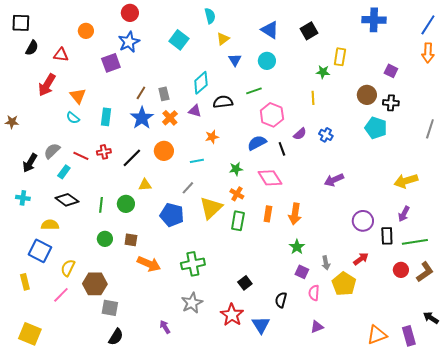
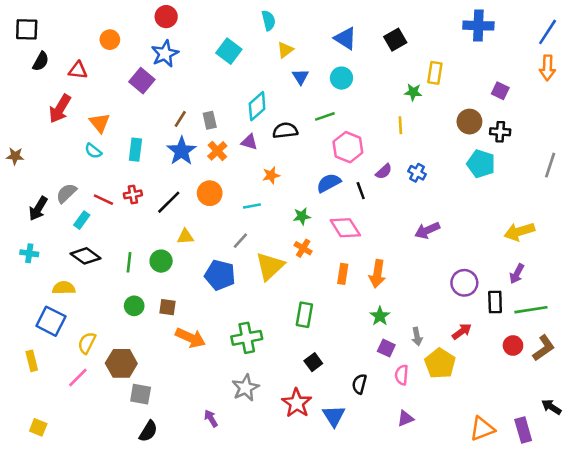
purple square: (111, 63) -> (142, 81), turned -30
green rectangle: (238, 221) -> (304, 315), moved
yellow square: (30, 334) -> (38, 427), size x0.6

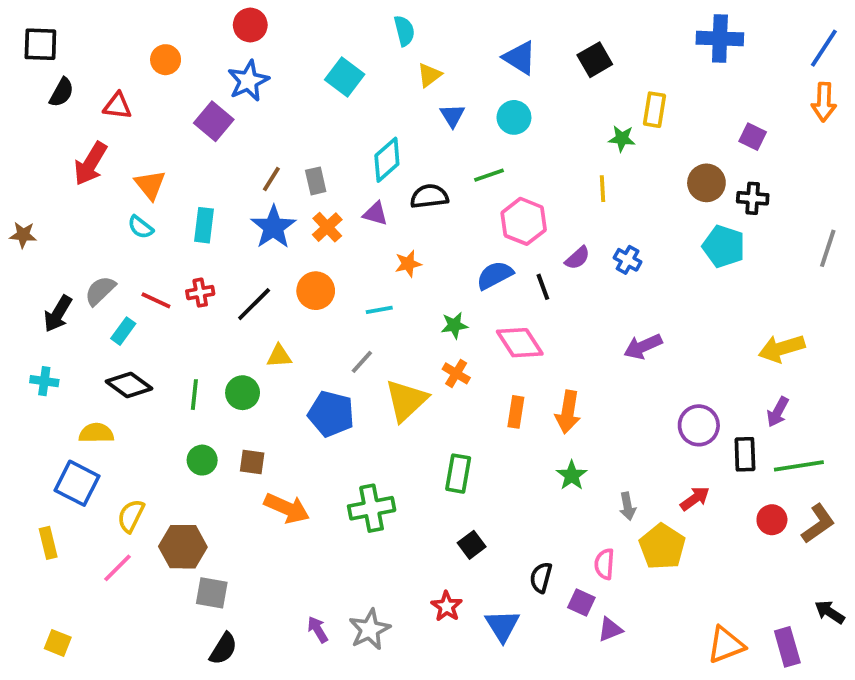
purple square: (386, 348) -> (581, 603), moved
gray star: (246, 388) -> (370, 629), moved
red star: (297, 403) -> (447, 606), size x0.7

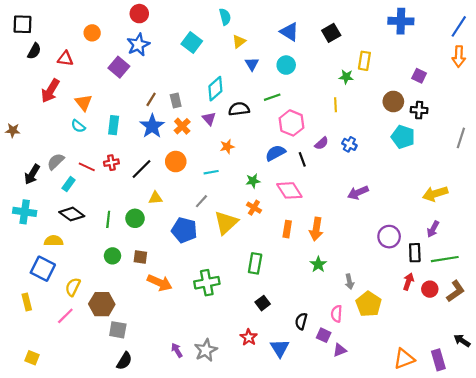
purple triangle: (375, 214) -> (209, 119), turned 32
cyan cross: (44, 381) -> (25, 212), size x1.5
red arrow: (695, 499) -> (408, 282), moved, turned -35

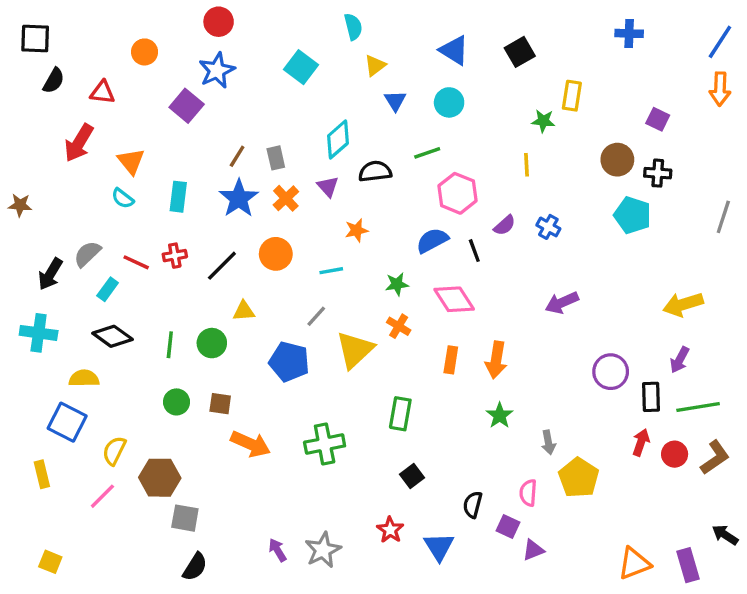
blue cross: (401, 21) -> (629, 33), size x0.7

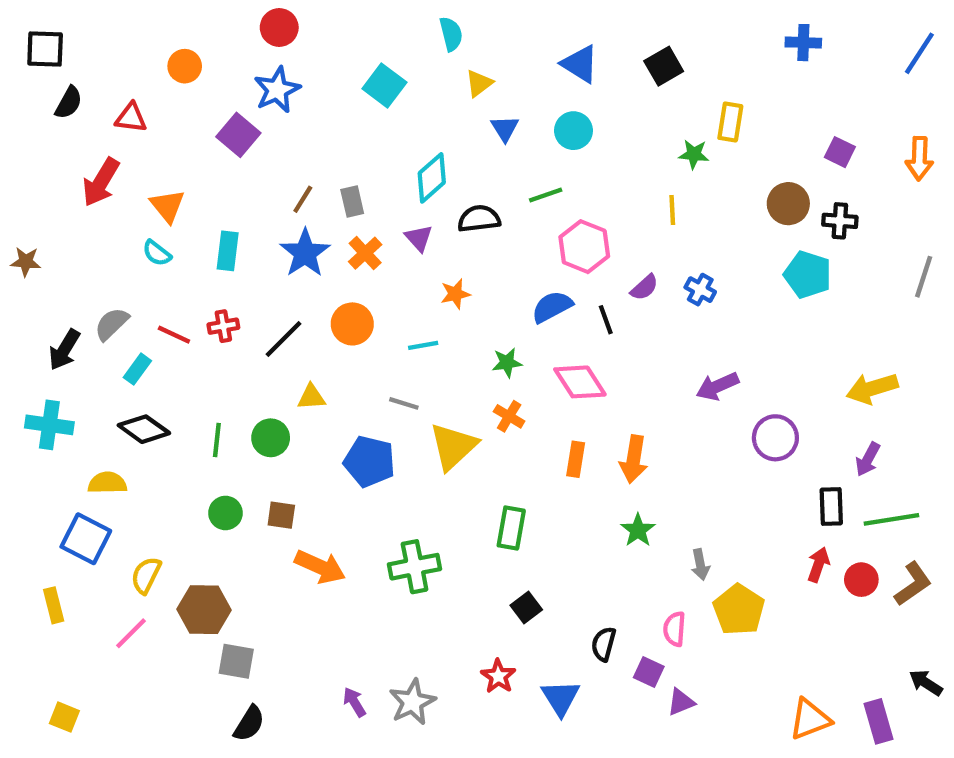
orange arrow: (720, 89) -> (919, 159), moved
gray line: (316, 316) -> (404, 403), turned 65
purple circle: (611, 372) -> (775, 438), moved

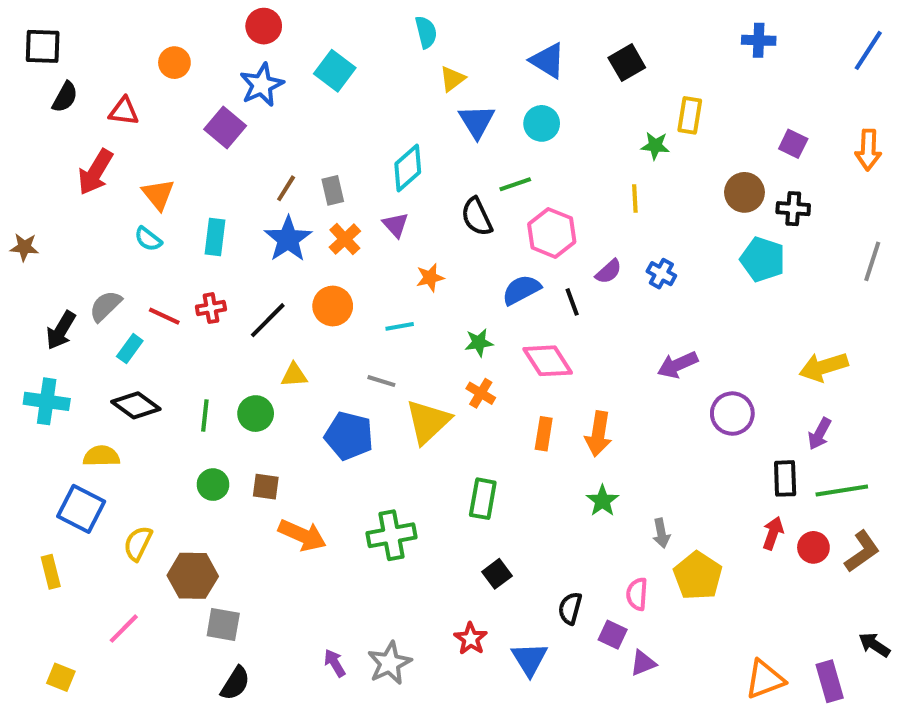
cyan square: (384, 85) -> (335, 71), moved
blue triangle: (505, 128) -> (477, 121), size x1.4
black semicircle: (479, 219) -> (477, 217), moved, turned -108
pink line: (131, 633) -> (124, 629), moved

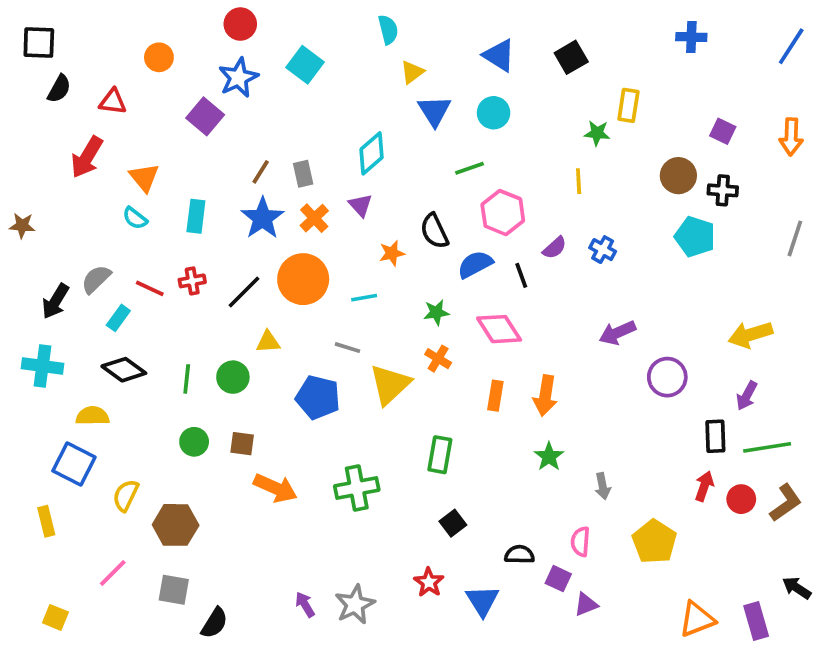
black semicircle: (477, 217) -> (434, 231), moved
orange circle: (333, 306) -> (303, 279), size x1.4
yellow pentagon: (698, 576) -> (654, 542), moved
black semicircle: (570, 608) -> (519, 555), turned 76
gray square: (223, 624) -> (174, 590), moved

